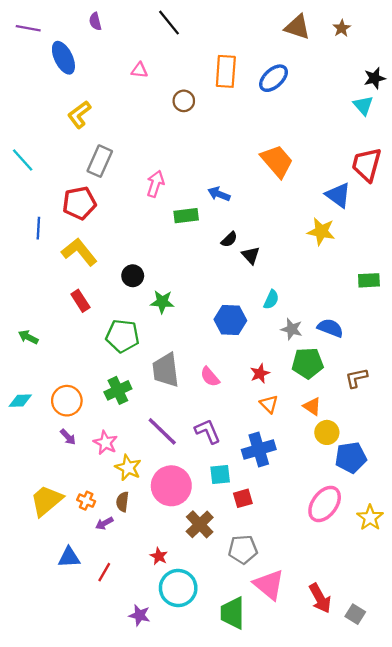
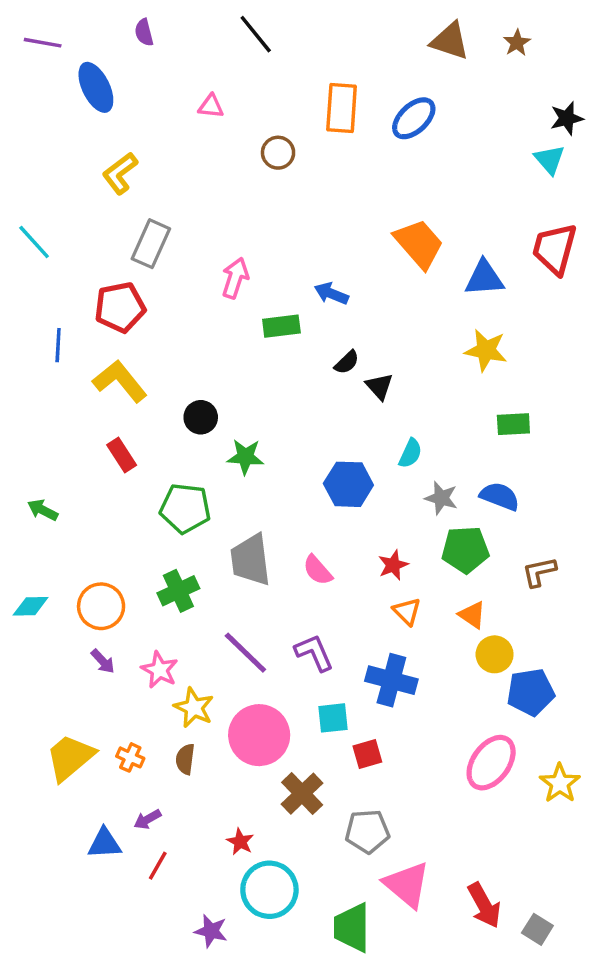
blue triangle: (338, 195) -> (484, 278), moved, turned -40
green rectangle: (369, 280) -> (513, 424), moved
blue cross: (259, 449) -> (391, 680), turned 32
purple arrow: (104, 523) -> (147, 819), moved

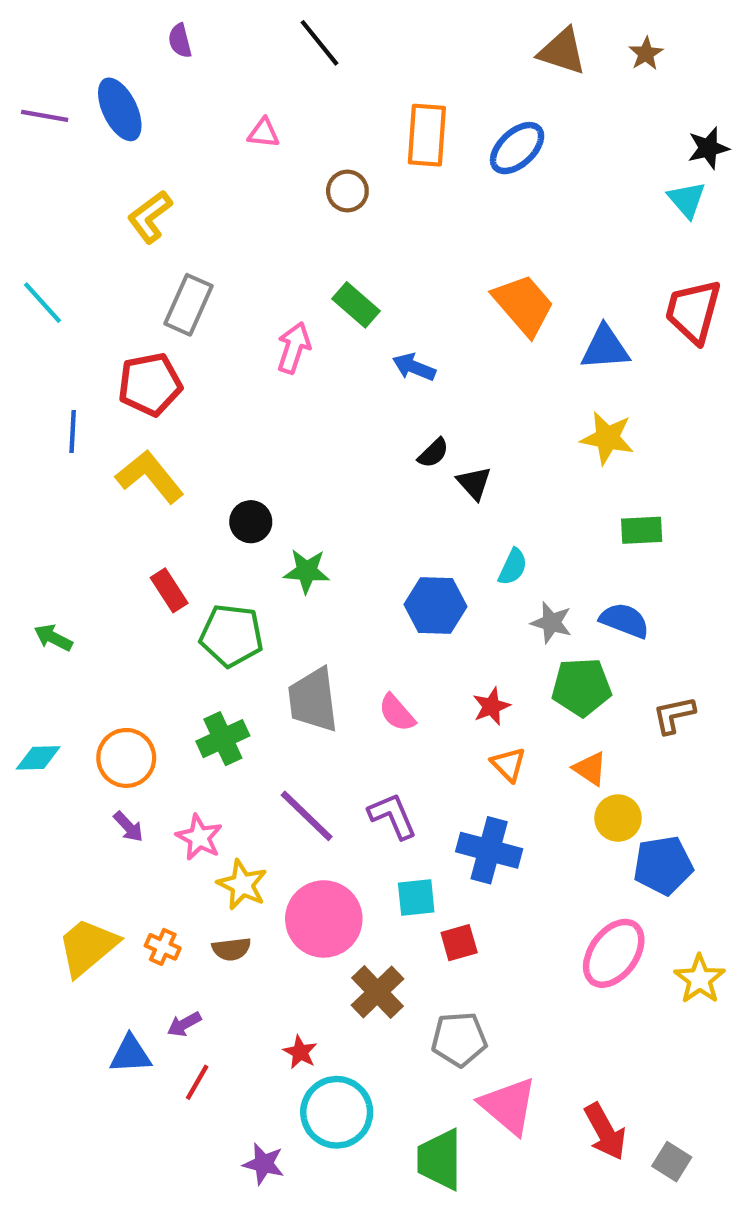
purple line: (43, 43) -> (45, 116), moved
green rectangle: (281, 326) -> (356, 305), moved, turned 48
red rectangle: (122, 455) -> (169, 590), moved
brown semicircle: (185, 759) -> (231, 949), turned -104

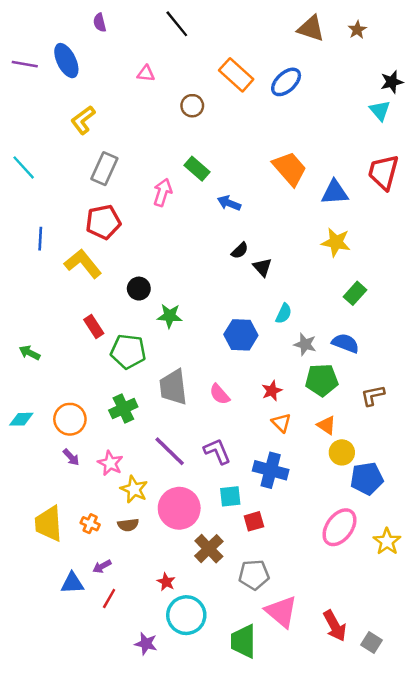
orange rectangle: (427, 135) -> (236, 75), turned -52
red pentagon: (150, 384) -> (103, 222), moved
green rectangle: (642, 530) -> (355, 293), turned -45
yellow trapezoid: (88, 947) -> (49, 524), turned -54

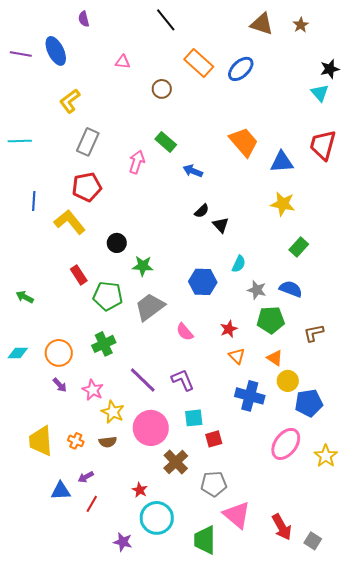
black line: (177, 24) -> (166, 20), moved
cyan line: (24, 167) -> (20, 141), turned -50
gray trapezoid: (173, 387) -> (150, 307), moved, turned 60
blue cross: (271, 470) -> (250, 396), moved

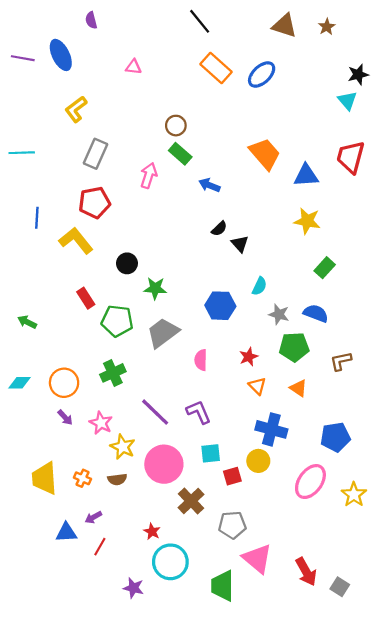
black line: (166, 20) -> (200, 21), moved
brown circle: (162, 89) -> (176, 126), moved
pink semicircle: (185, 332) -> (201, 360), turned 42
yellow circle: (288, 381) -> (258, 461), moved

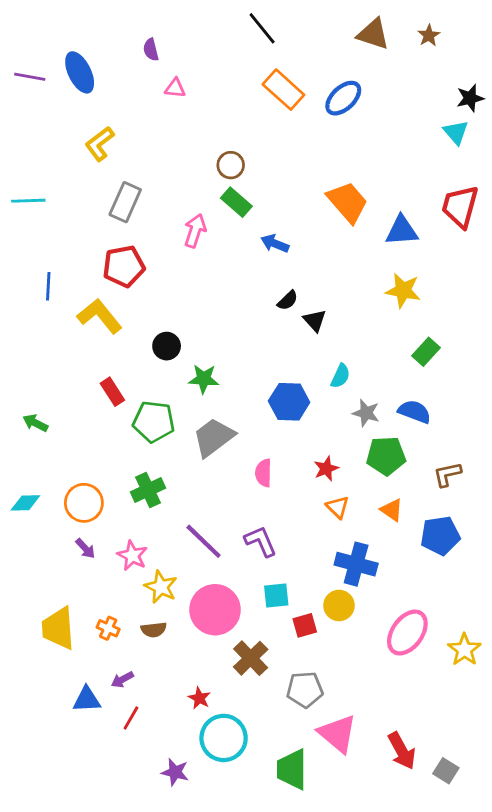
purple semicircle: (91, 20) -> (151, 50), moved
blue pentagon: (335, 437) -> (440, 536), moved

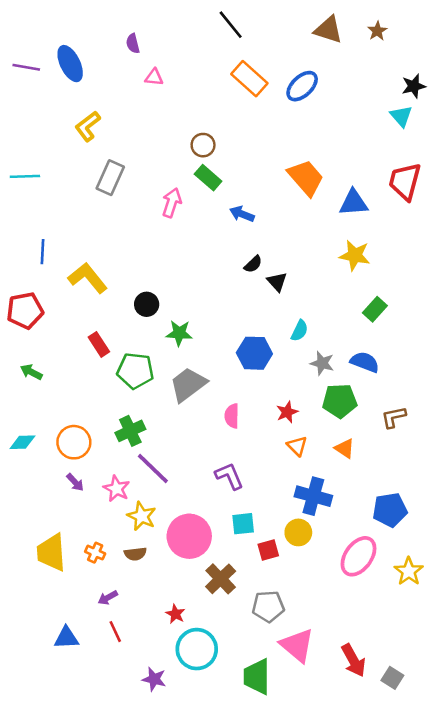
red pentagon: (124, 266) -> (25, 311), moved
blue pentagon: (440, 536) -> (390, 510), moved
purple line: (204, 541) -> (153, 469), moved
blue triangle: (87, 699) -> (66, 638), moved
red line: (131, 718) -> (115, 632), turned -55

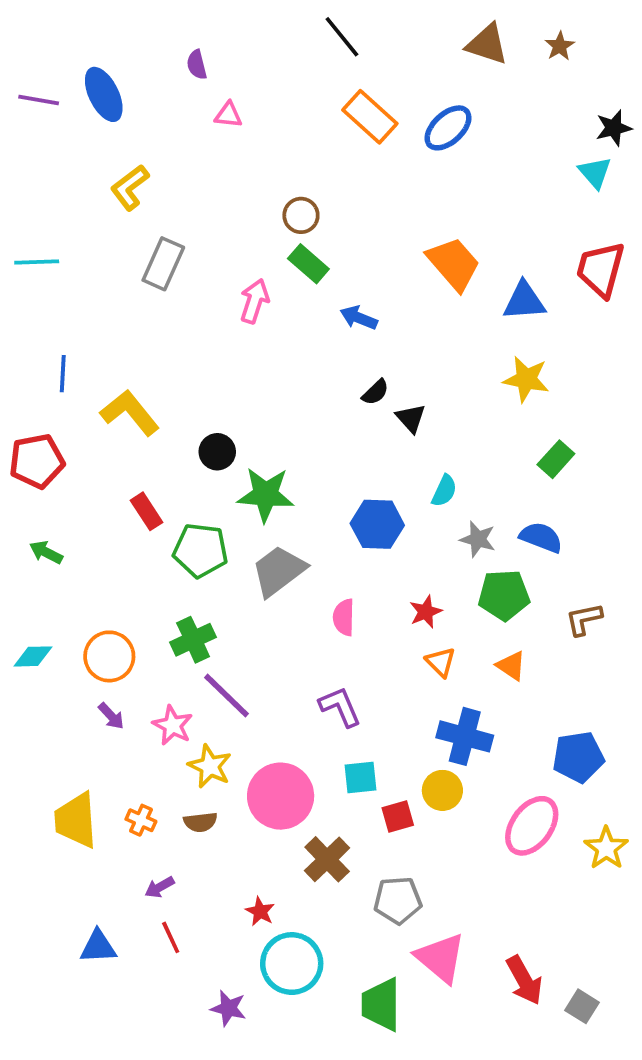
green star: (179, 333) -> (266, 495), size x1.4

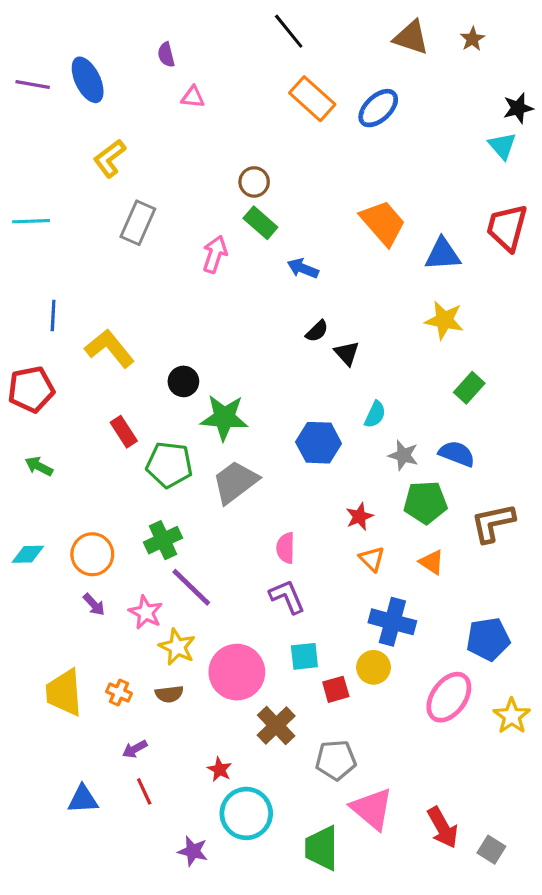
pink semicircle: (344, 617) -> (286, 548), moved
brown L-shape: (584, 619) -> (493, 523), size x1.4

